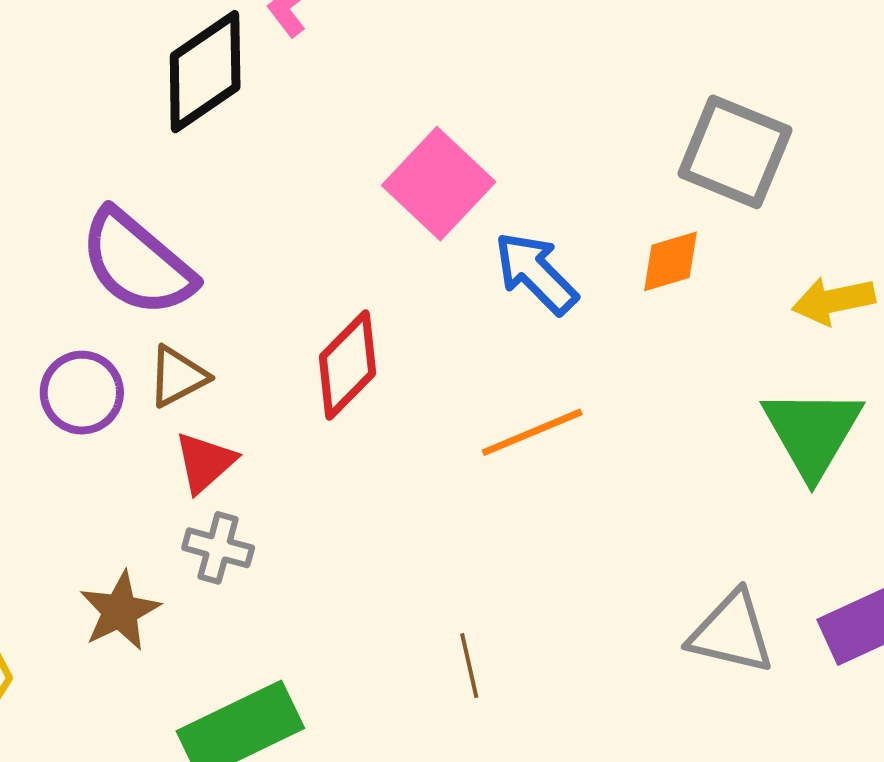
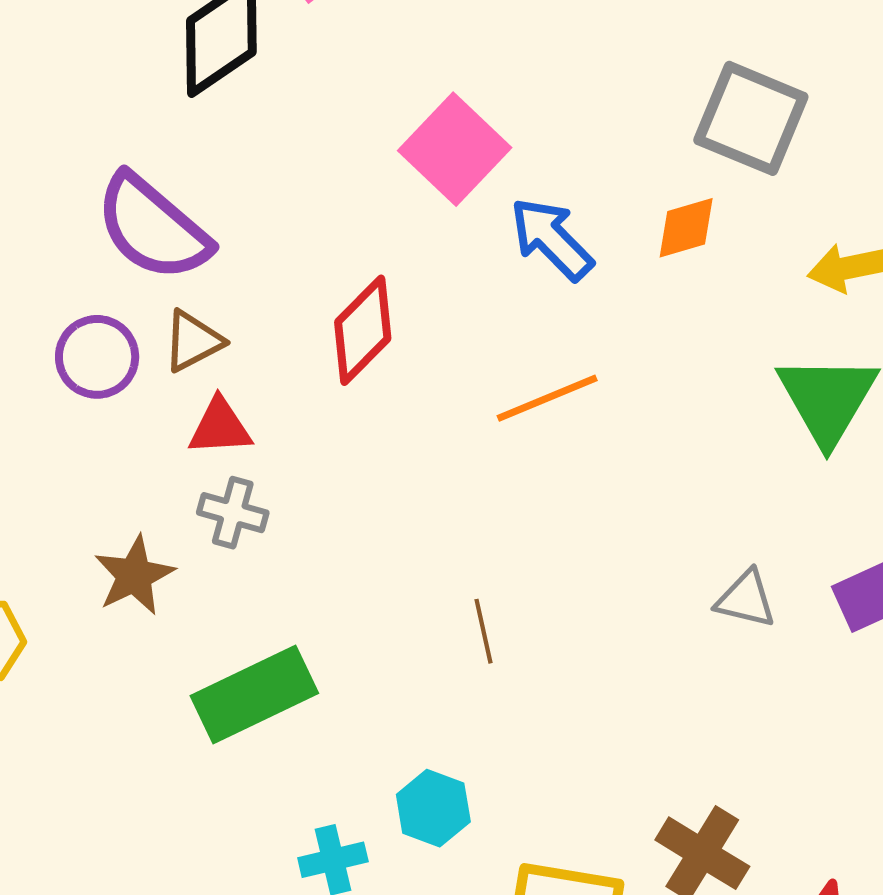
red triangle: (205, 462) -> (220, 427), turned 38
gray triangle: (731, 633) -> (746, 599), size x0.7

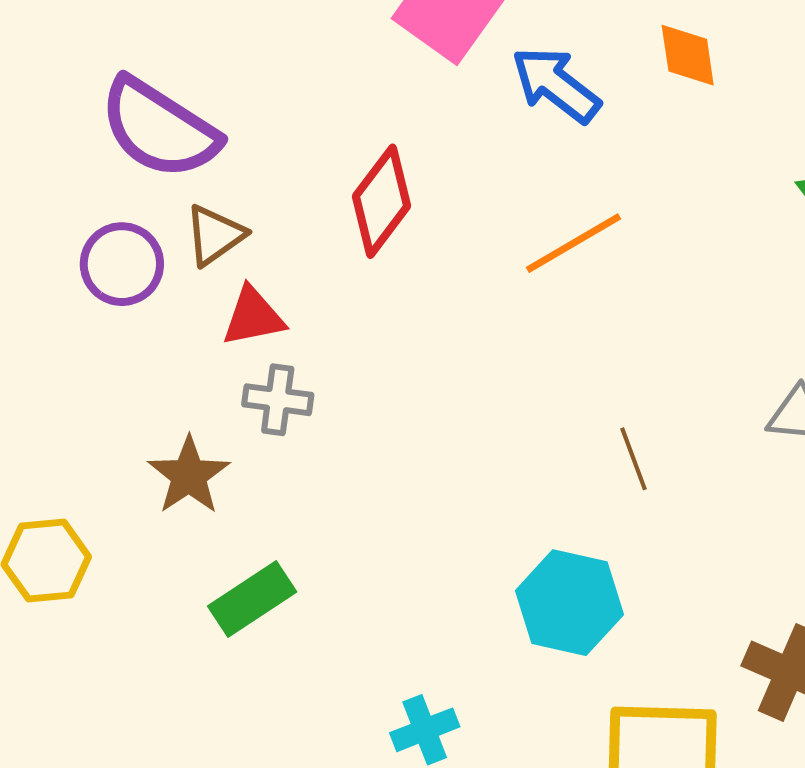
orange diamond: (686, 228) -> (688, 55), turned -74
brown line: (484, 631) -> (634, 459), moved
green rectangle: (254, 695) -> (252, 599), moved, size x0.7
cyan hexagon: (433, 808) -> (569, 603), moved, size x1.4

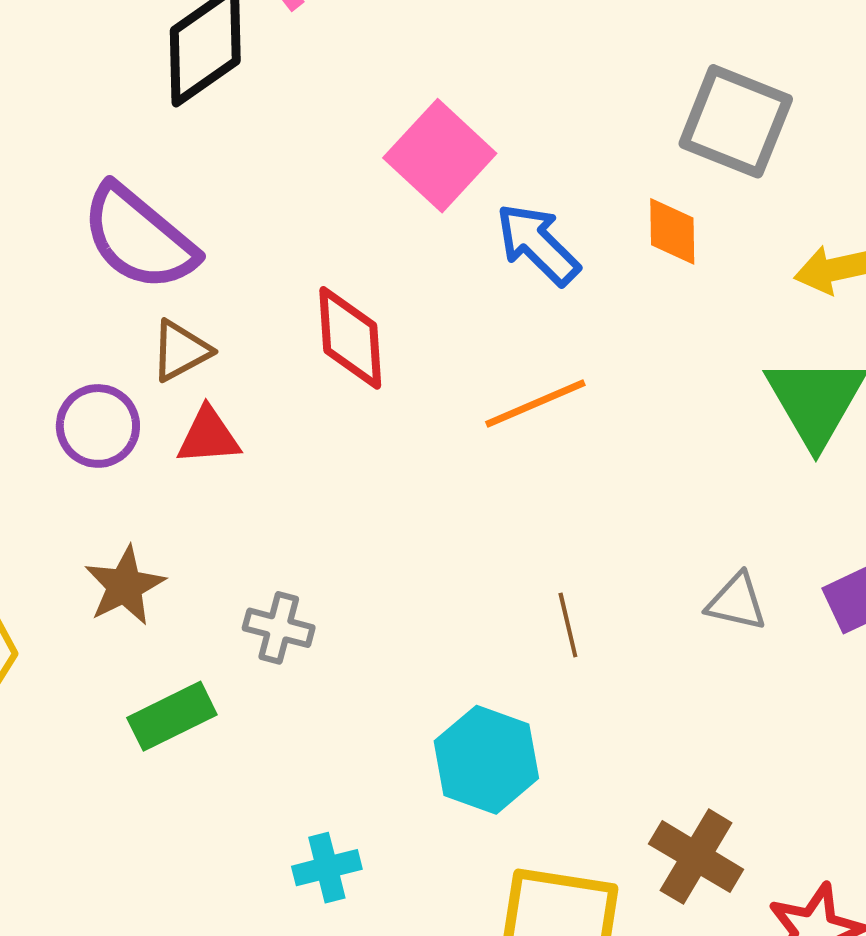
red diamond: (382, 201) -> (350, 338), turned -48
purple circle: (122, 264) -> (98, 426), moved
gray cross: (278, 400) -> (279, 628), moved

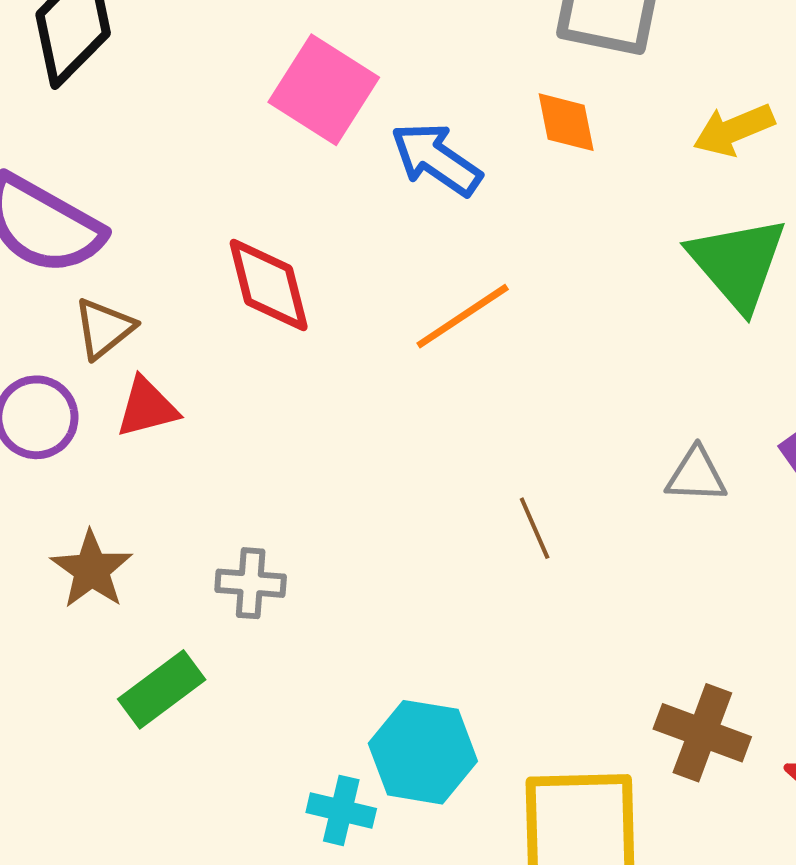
cyan hexagon: (486, 760) -> (423, 752), moved
cyan cross: (327, 868) -> (341, 810), turned 38

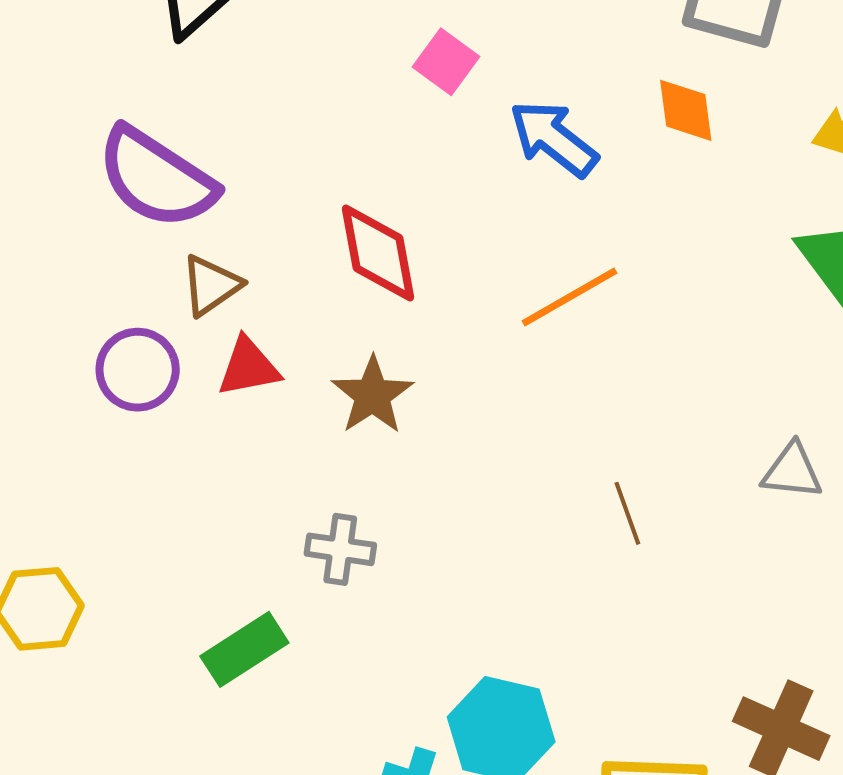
pink square: (324, 90) -> (446, 62), size x0.6
brown star: (92, 570) -> (372, 395), moved

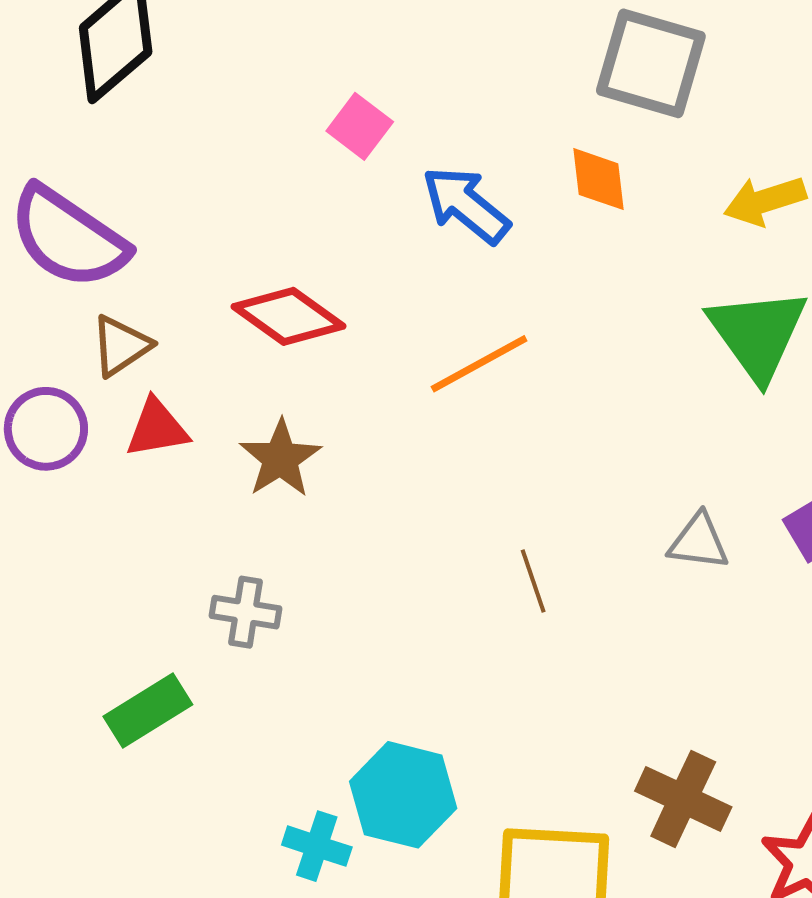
red diamond: (378, 253) -> (288, 316), turned -45

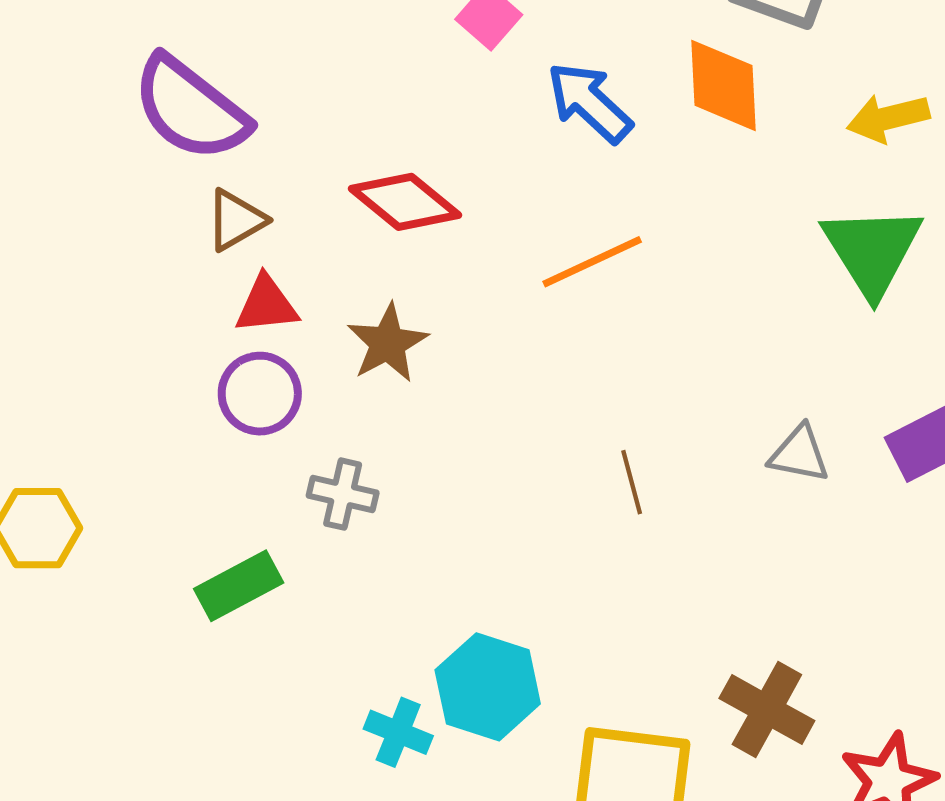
orange diamond: (599, 179) -> (724, 85), size x1.4
purple circle: (46, 429) -> (260, 394), moved

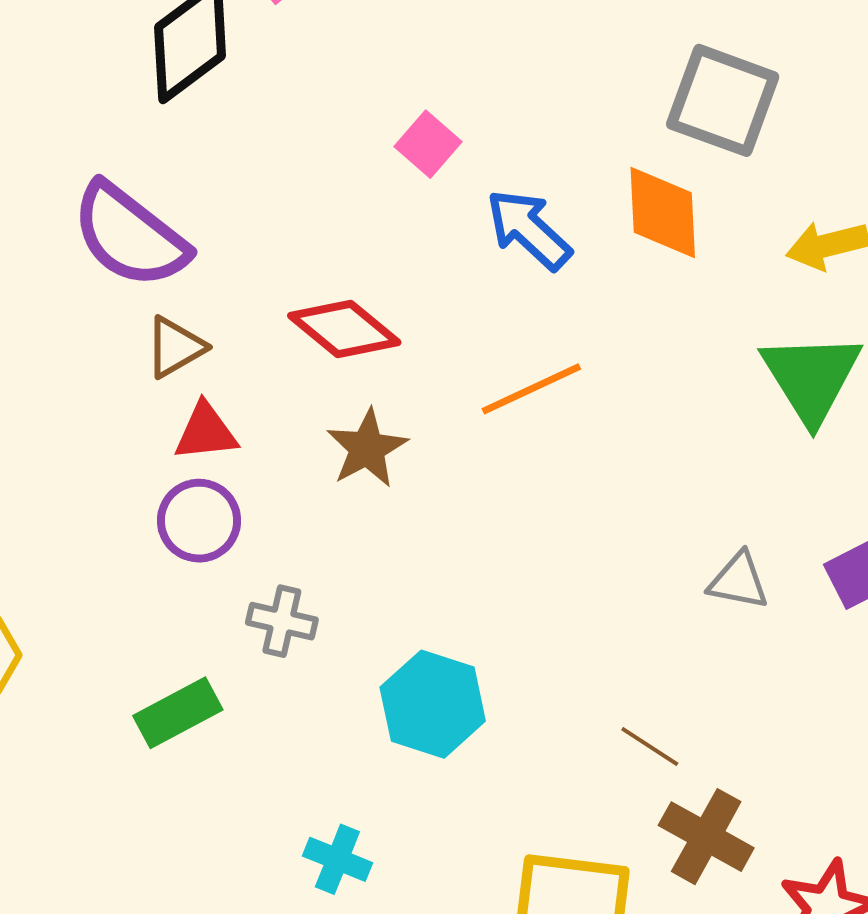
brown star: (388, 343) -> (367, 448), moved
brown line: (632, 482) -> (650, 747), moved, turned -42
cyan hexagon: (488, 687) -> (433, 704), moved

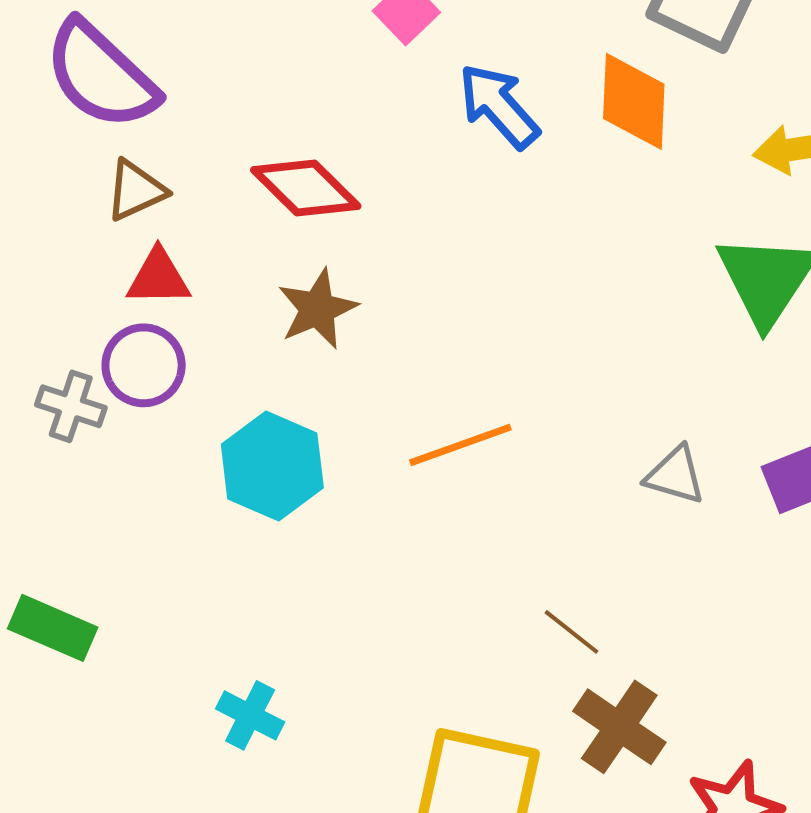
orange line: (531, 389) -> (460, 445), moved
gray cross: (282, 621) -> (71, 406), moved
cyan hexagon: (433, 704) -> (272, 466), moved
green rectangle: (178, 713) -> (53, 628), moved, turned 46

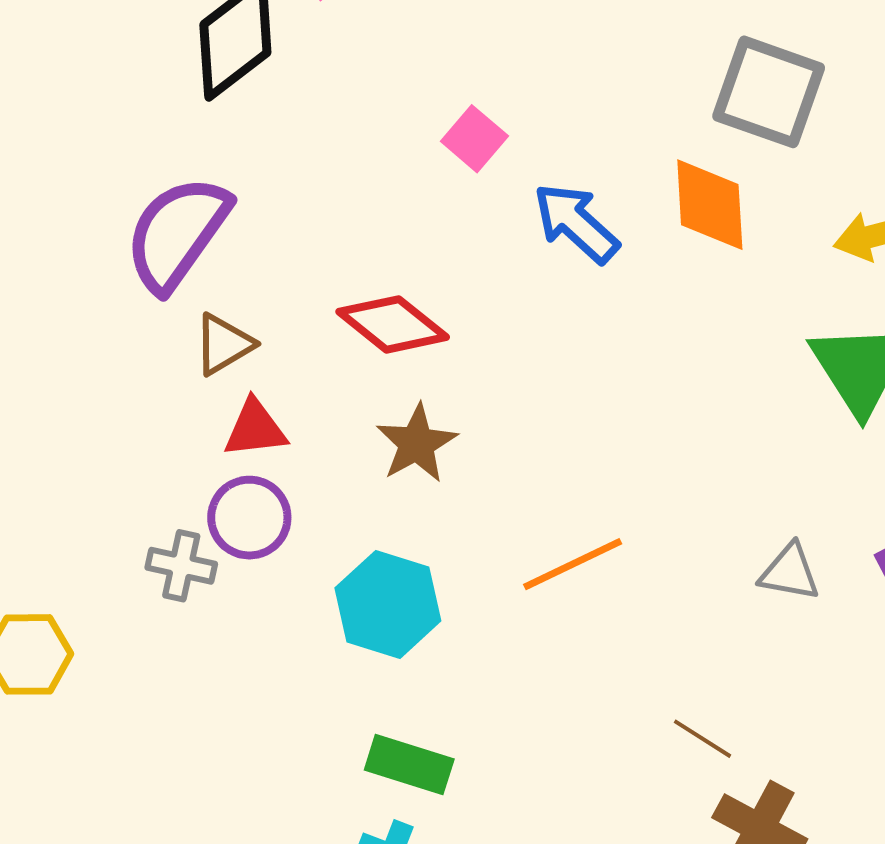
purple semicircle: (101, 75) -> (177, 233), turned 88
green rectangle: (53, 628) -> (409, 764), moved

